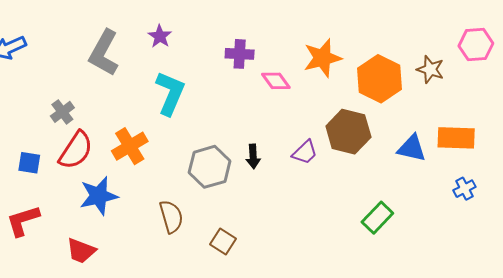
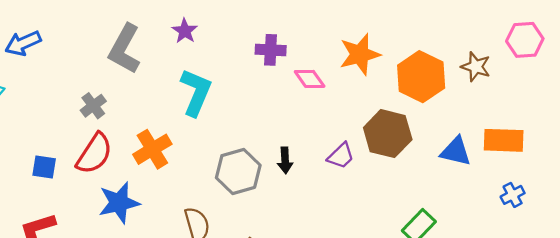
gray cross: (62, 112) -> (93, 106), moved

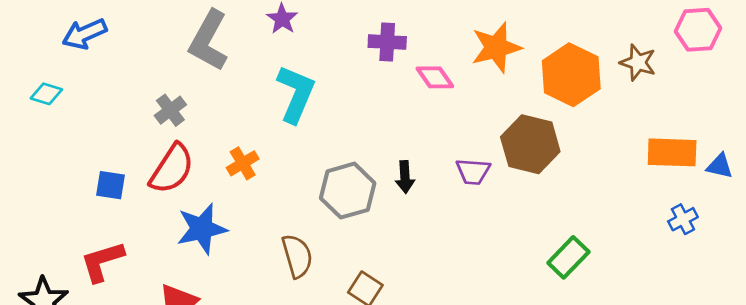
orange cross: (152, 149) -> (243, 163), size x0.7
blue triangle: (456, 151) -> (720, 166), moved, size x0.7
purple trapezoid: (341, 156) -> (473, 172), turned 48

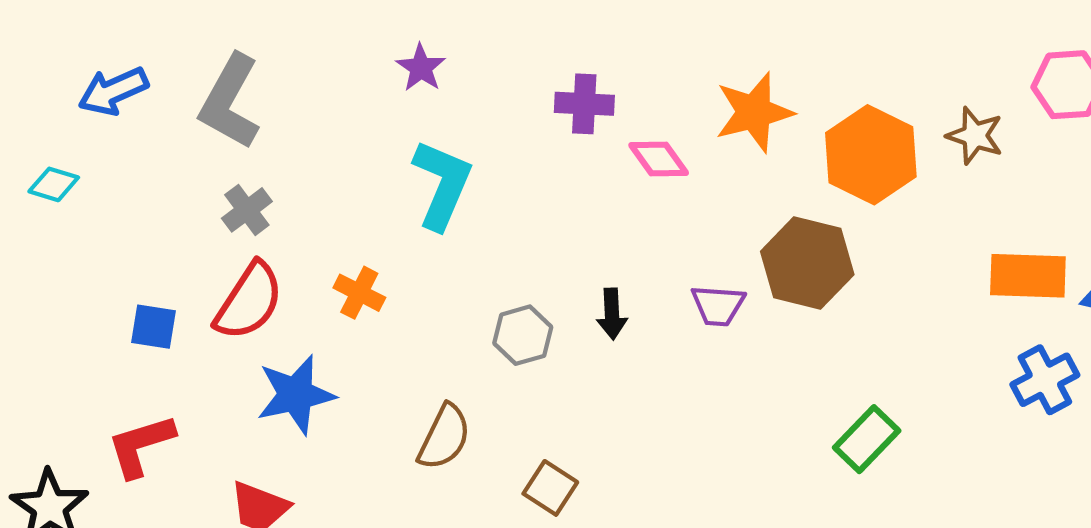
gray L-shape: (209, 41) -> (230, 102), moved
orange cross: (243, 163) -> (359, 293), turned -32
gray hexagon: (348, 191) -> (523, 335), size x0.7
blue cross: (683, 219) -> (1045, 380), size x1.4
brown semicircle: (297, 256) -> (444, 437), turned 42

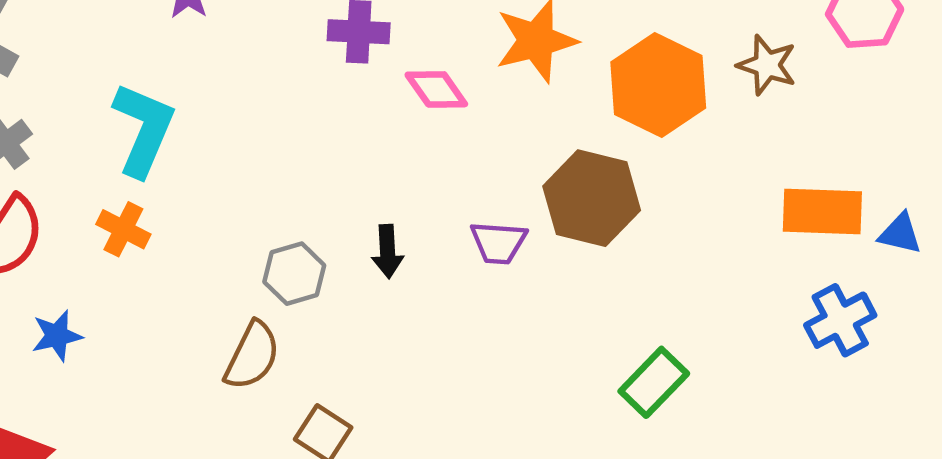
cyan L-shape: (442, 184) -> (143, 129), moved
blue star: (296, 395) -> (57, 336), size x0.6
brown semicircle: (444, 437) -> (252, 356), moved

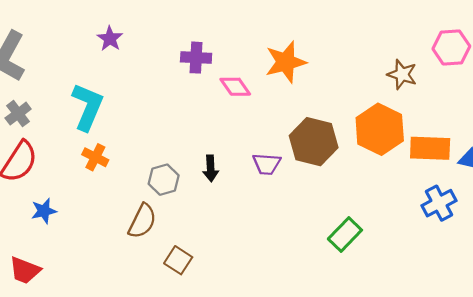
orange hexagon: (658, 85) -> (380, 129), moved
orange cross: (123, 229) -> (95, 157), moved

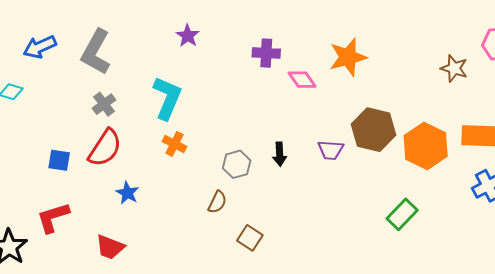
orange hexagon: (380, 129) -> (426, 146), moved
blue star: (44, 211) -> (127, 193), turned -30
brown semicircle: (142, 221) -> (217, 202), size x0.7

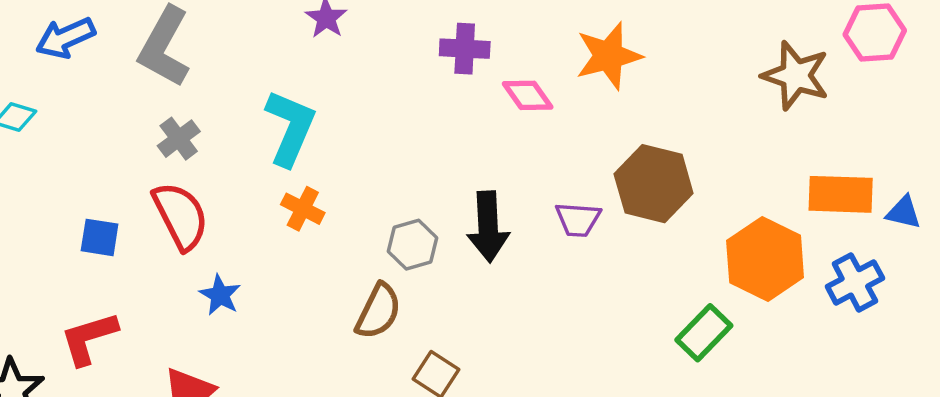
brown star: (454, 68) -> (796, 76), size x1.4
orange hexagon: (426, 146) -> (765, 259), moved
red semicircle: (105, 148) -> (180, 216), turned -60
black arrow: (280, 154) -> (488, 227), size x1.6
brown semicircle: (217, 202) -> (378, 311), size x1.4

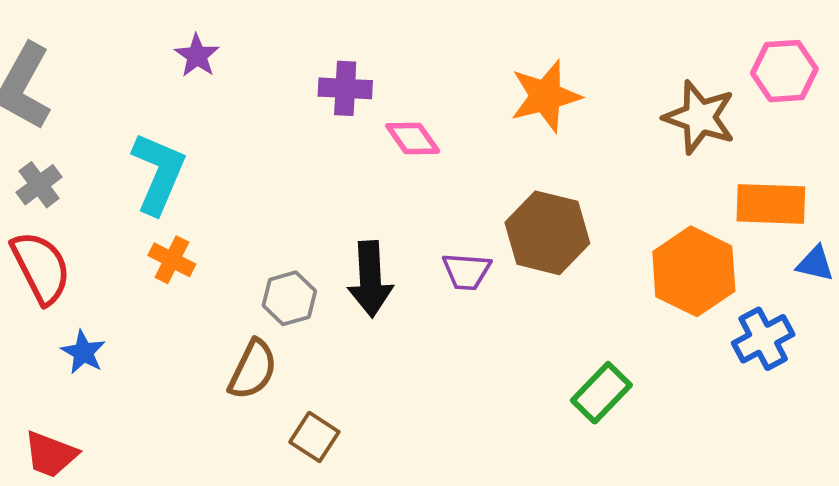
orange star: (609, 56) -> (546, 96), moved
orange rectangle: (841, 194) -> (771, 204), moved
orange hexagon: (765, 259) -> (694, 271), moved

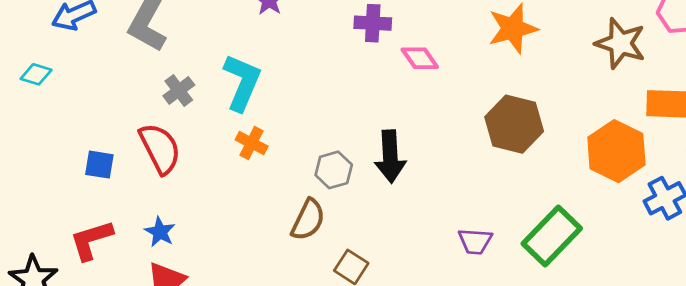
gray cross: (39, 185) -> (179, 90), moved
purple trapezoid: (467, 271) -> (475, 241), moved
blue star: (83, 352) -> (160, 232), moved
green rectangle: (601, 393) -> (552, 236), size x1.4

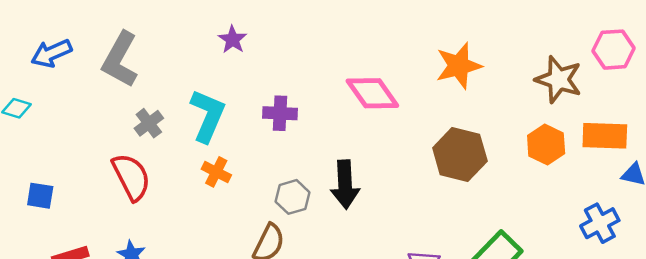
purple cross: (373, 23) -> (280, 113), moved
pink diamond: (420, 58) -> (372, 93), size x1.5
orange hexagon: (616, 151) -> (546, 144), moved, size x0.7
blue square: (99, 165) -> (40, 196), moved

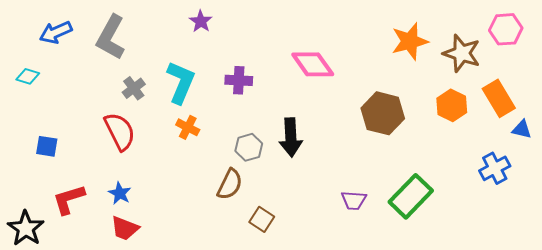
orange star: (459, 66) -> (410, 41), moved
orange rectangle: (605, 136) -> (499, 98), turned 57

